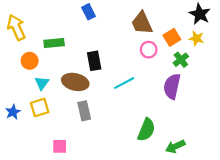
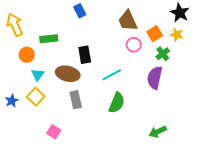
yellow square: (40, 108) -> (36, 97), turned -30
green semicircle: (146, 130) -> (117, 103), moved
pink square: (60, 146) -> (54, 132), turned 32

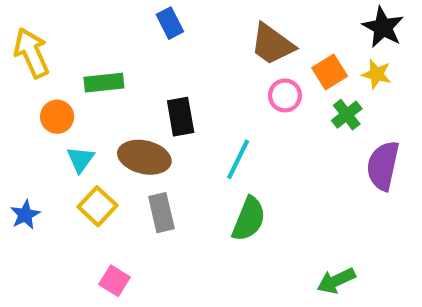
brown trapezoid: (128, 21) -> (272, 44), turned -30
cyan line: (112, 75) -> (238, 159), turned -36
purple semicircle: (155, 78) -> (383, 166), moved
yellow square: (36, 97) -> (98, 206), moved

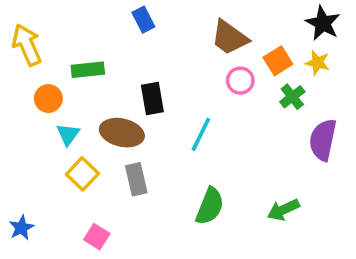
blue star: (25, 215) -> (21, 228), moved
green semicircle: (249, 219) -> (210, 206), moved
green arrow: (336, 281) -> (283, 210), moved

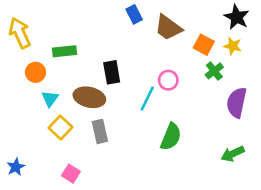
blue rectangle: (143, 20) -> (134, 14), moved
orange square: (278, 61) -> (204, 45), turned -30
pink circle: (240, 81) -> (168, 80), moved
green semicircle: (210, 206) -> (171, 137), moved
green arrow: (283, 210) -> (233, 154), moved

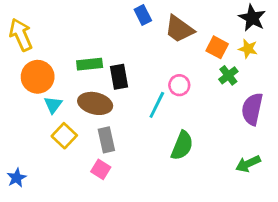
green rectangle: (64, 51) -> (90, 64), moved
orange circle: (35, 72) -> (38, 77), size x1.5
pink square: (71, 174) -> (101, 169), moved

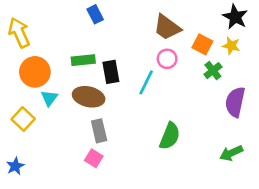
blue rectangle: (143, 15) -> (95, 14), moved
pink circle: (179, 85) -> (167, 59), moved
cyan line: (157, 105) -> (146, 82), moved
yellow square: (64, 136) -> (23, 119), moved

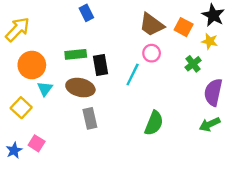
yellow arrow: (19, 33) -> (18, 29), turned 68
orange square: (202, 44) -> (184, 27), moved
green arrow: (231, 153) -> (210, 124), moved
pink square: (94, 158) -> (37, 143), moved

